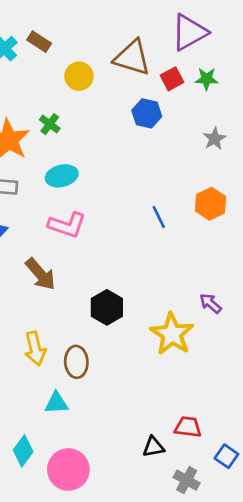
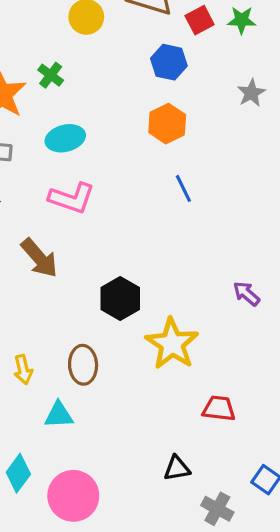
orange hexagon: (211, 204) -> (167, 124), moved
yellow star: (172, 334) -> (172, 344), moved
yellow arrow: (35, 349) -> (23, 370), moved, size x0.7
red trapezoid: (188, 427) -> (219, 408), moved

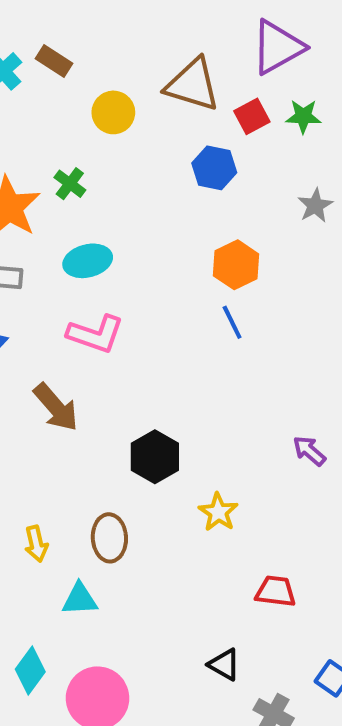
orange hexagon: (167, 124) -> (236, 265), moved
yellow star: (172, 344) -> (218, 512), size x0.6
black triangle: (177, 468) -> (224, 665), turned 40

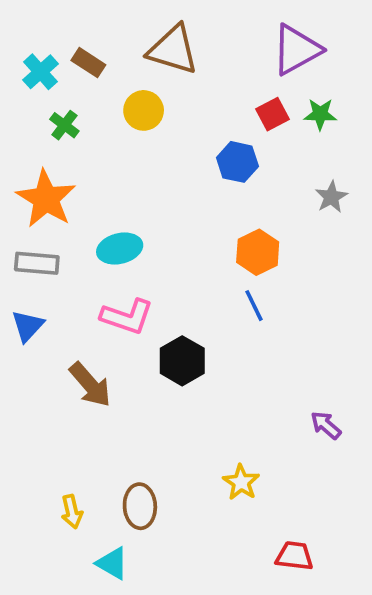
brown triangle: (193, 85) -> (173, 50), moved
green cross: (70, 184) -> (64, 125), moved
black hexagon: (155, 457) -> (182, 361), moved
cyan triangle: (80, 599) -> (112, 563), turned 33

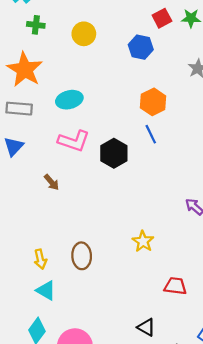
yellow circle: (144, 110) -> (84, 34), moved
green cross: (64, 125) -> (36, 25), turned -30
black hexagon: (182, 361) -> (114, 153), moved
brown arrow: (90, 385) -> (51, 182), size x0.6
cyan triangle: (112, 563) -> (46, 290), moved

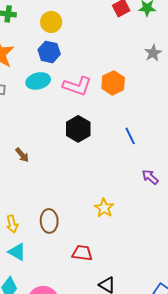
blue hexagon: (141, 47) -> (49, 52), moved
blue line: (151, 134) -> (130, 136), moved
pink L-shape: (74, 141) -> (77, 86), moved
red trapezoid: (175, 286) -> (82, 253), moved

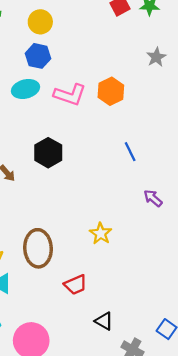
black hexagon: (78, 129) -> (48, 153), moved
brown ellipse: (49, 221) -> (38, 248), size x1.4
red trapezoid: (82, 253) -> (76, 285), turned 150

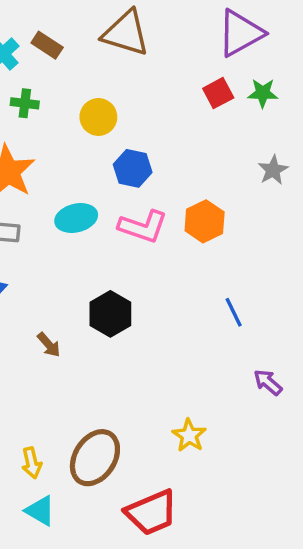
blue hexagon: (38, 56) -> (133, 168), moved
brown ellipse: (38, 248) -> (95, 458), turned 36
red trapezoid: (76, 285) -> (151, 512), size x1.5

